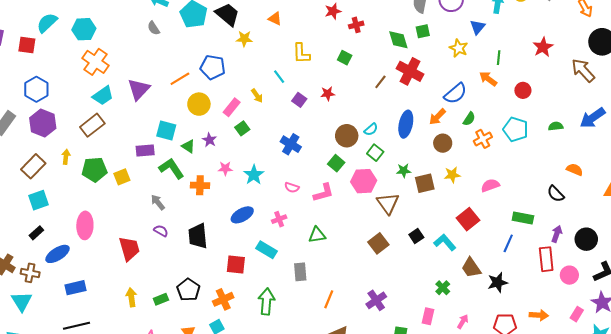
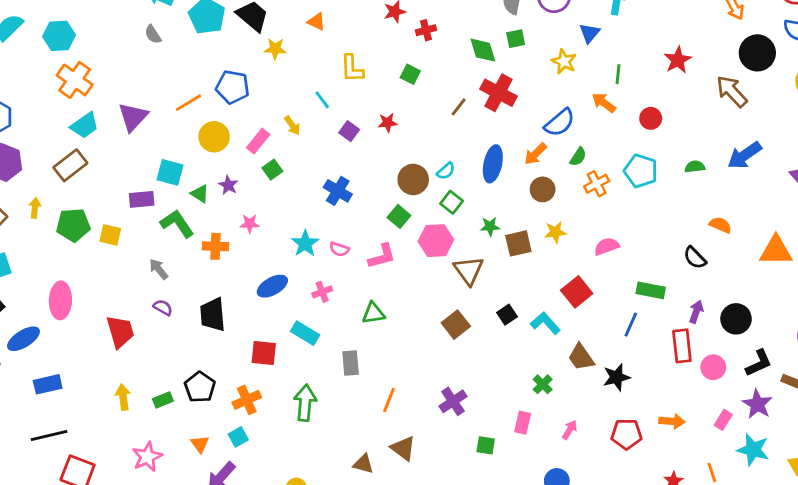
cyan star: (254, 175) -> (305, 243), moved
yellow square: (122, 177) -> (110, 235), turned 35

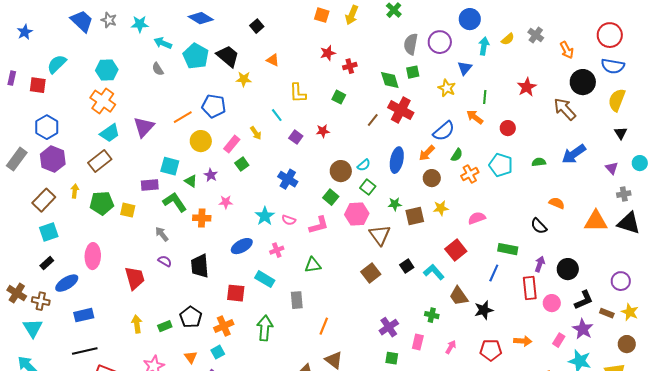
cyan hexagon: (59, 36) -> (107, 70), moved
green cross: (543, 384) -> (432, 315), turned -32
purple cross: (453, 401) -> (389, 327), moved

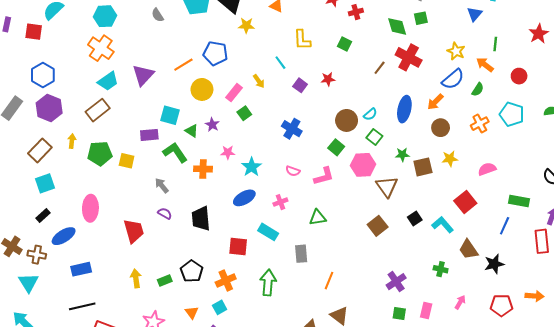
yellow star: (447, 88) -> (456, 51), moved
green semicircle: (457, 155) -> (478, 89), moved
cyan star: (265, 216) -> (252, 167), moved
pink rectangle: (418, 342) -> (426, 310), moved

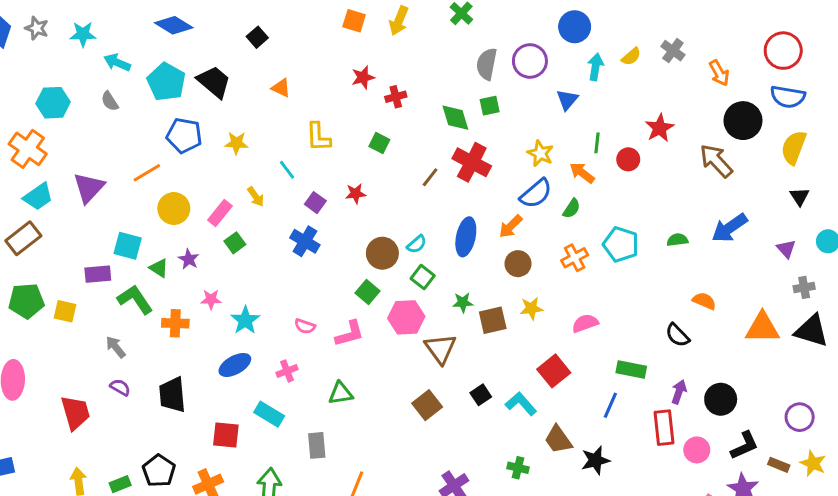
cyan hexagon: (105, 16) -> (53, 103), moved
yellow star: (246, 25) -> (236, 143), moved
blue pentagon: (215, 53) -> (184, 135), moved
red circle: (519, 76) -> (628, 159), moved
blue cross: (292, 129) -> (305, 241), moved

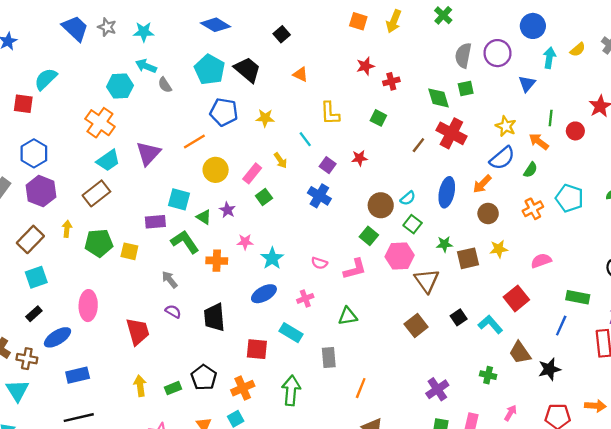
cyan arrow: (117, 62) -> (146, 66), moved

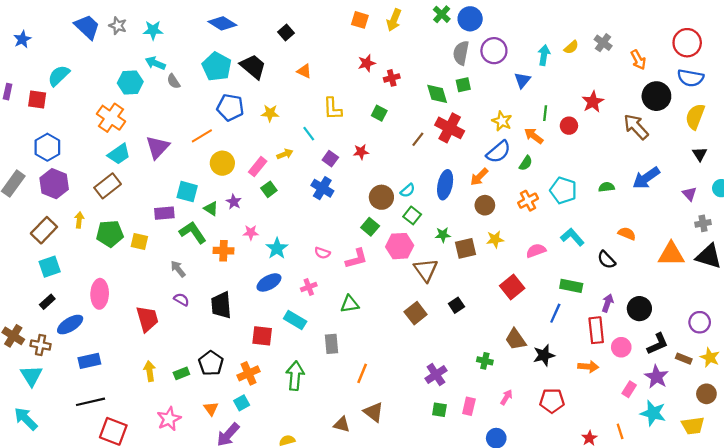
blue circle: (533, 26) -> (470, 19), moved
yellow arrow: (280, 160) -> (285, 154), turned -77
cyan L-shape: (490, 324) -> (572, 237), moved
orange arrow: (595, 406) -> (588, 367), moved

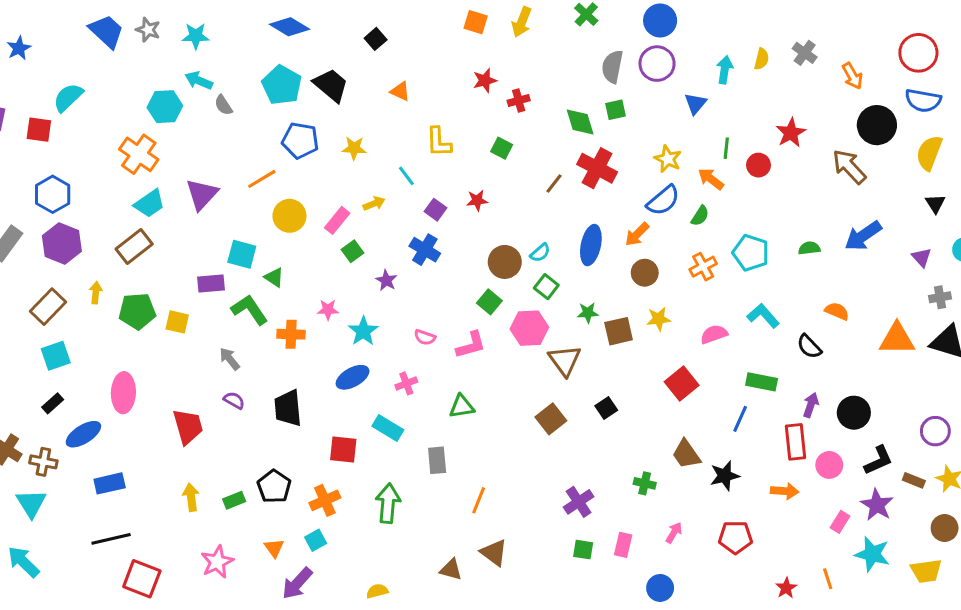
blue circle: (470, 19) -> (660, 21), moved
yellow semicircle: (571, 47) -> (762, 59), turned -35
purple star: (234, 202) -> (386, 280), moved

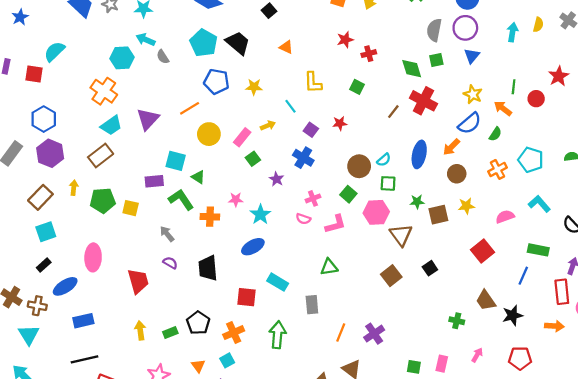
blue triangle: (695, 104) -> (472, 56), moved
green square: (546, 287) -> (388, 183), turned -35
pink cross: (406, 383) -> (313, 198), moved
purple cross: (579, 502) -> (374, 334), moved

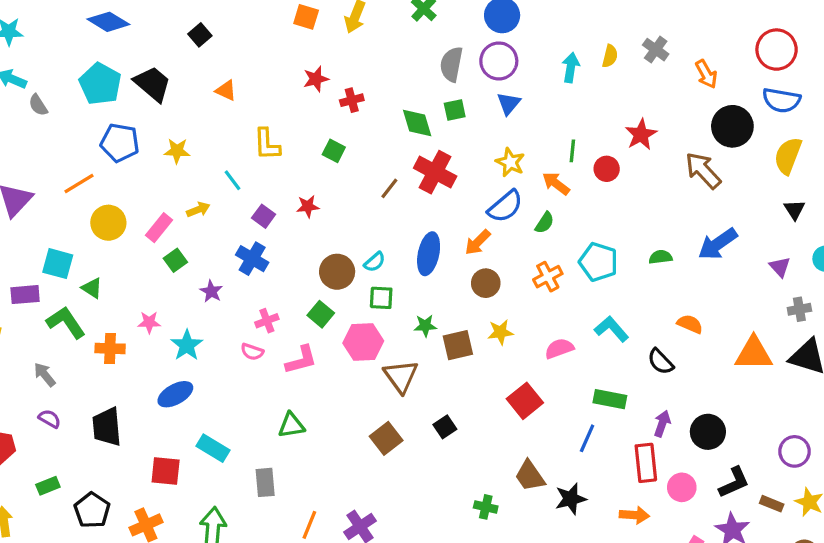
green rectangle: (170, 333) -> (48, 486), moved

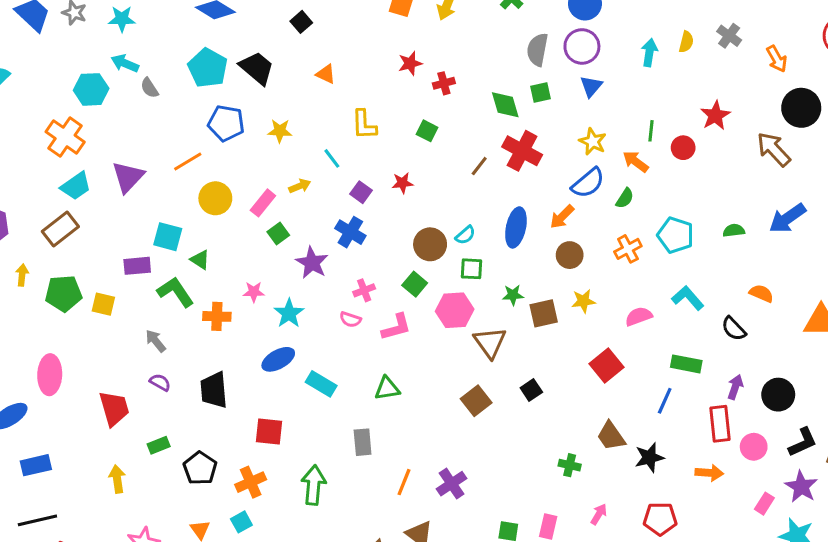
purple star: (211, 291) -> (312, 263), size x1.5
cyan rectangle: (213, 448) -> (321, 384), moved

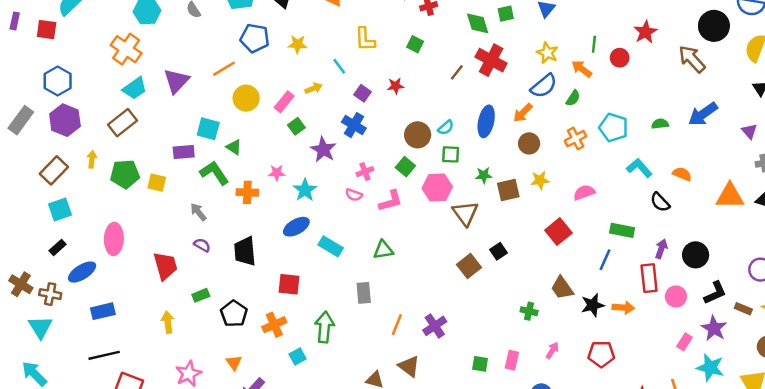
cyan L-shape: (688, 298) -> (639, 168), moved
brown square: (476, 401) -> (469, 266), moved
orange arrow: (709, 473) -> (623, 308), moved
cyan square: (241, 522) -> (298, 357), moved

